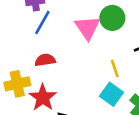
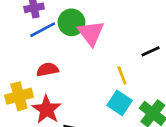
green circle: (112, 18) -> (71, 22), moved
blue line: (42, 22) -> (43, 30), turned 35

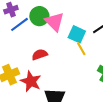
red semicircle: (47, 70) -> (40, 55), moved
cyan square: (120, 103) -> (77, 34), moved

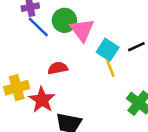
blue line: (19, 24) -> (38, 27), turned 72

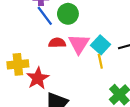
pink triangle: (82, 30) -> (79, 44), moved
red semicircle: (58, 68) -> (57, 43), moved

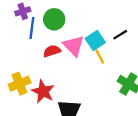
blue line: (45, 16) -> (32, 28), turned 60
cyan square: (101, 45) -> (95, 40), turned 30

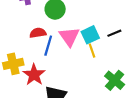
blue line: (32, 28) -> (48, 46), moved
red semicircle: (52, 51) -> (38, 33), moved

